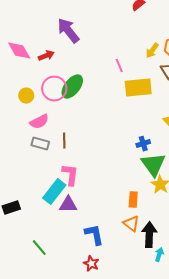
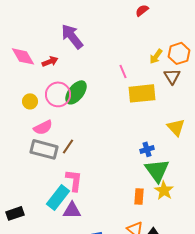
brown line: (64, 141) -> (68, 146), turned 35
gray rectangle: (40, 144) -> (44, 149), size x1.5
orange rectangle: (133, 200) -> (139, 196), moved

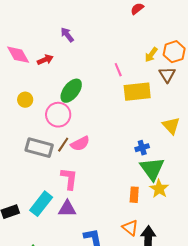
purple arrow: (72, 36) -> (67, 35), size x0.6
pink circle: (58, 94) -> (58, 115), moved
pink semicircle: (43, 127) -> (80, 144), moved
cyan rectangle: (58, 197) -> (41, 204), moved

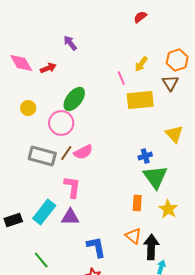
yellow arrow: (151, 55) -> (141, 64), moved
yellow star: (159, 189) -> (168, 209), moved

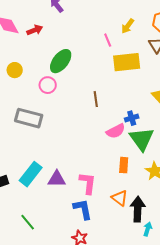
pink circle: (61, 123) -> (48, 85), size x0.7
pink semicircle: (83, 152) -> (116, 131), moved
brown line: (66, 153) -> (96, 99), moved, turned -42
pink L-shape: (72, 187) -> (88, 183), moved

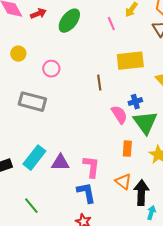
green ellipse: (61, 61) -> (69, 21), moved
yellow rectangle: (127, 62) -> (130, 61), moved
pink semicircle: (116, 131) -> (119, 115), turned -96

